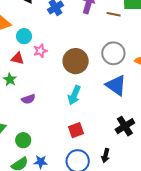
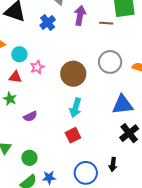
blue triangle: (116, 85) -> (123, 105), moved, turned -35
red square: (76, 130) -> (73, 135), moved

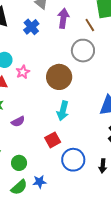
brown line: (106, 23) -> (90, 25), turned 56
gray circle: (110, 62) -> (83, 51), moved
red square: (73, 135) -> (53, 140), moved
blue circle: (86, 173) -> (73, 160), moved

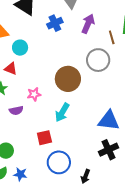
pink star: (23, 72) -> (34, 94), moved

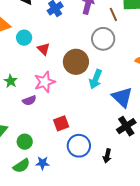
red triangle: (11, 69) -> (43, 49), moved, turned 32
pink star: (34, 94) -> (45, 82), size x1.5
cyan arrow: (62, 112) -> (96, 79), moved
blue triangle: (109, 121) -> (122, 97), turned 45

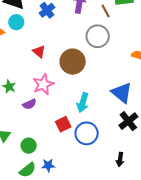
cyan circle: (24, 38) -> (16, 22), moved
cyan arrow: (96, 79) -> (83, 103), moved
blue circle: (79, 146) -> (87, 133), moved
black arrow: (107, 156) -> (120, 159), moved

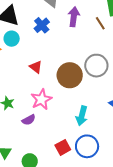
gray circle: (98, 36) -> (96, 66), moved
red square: (63, 124) -> (63, 147), moved

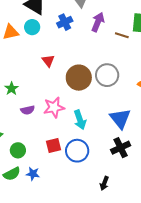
brown line: (100, 23) -> (122, 35), turned -56
pink star: (41, 99) -> (54, 107), moved
cyan arrow: (82, 116) -> (80, 120), turned -48

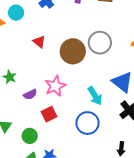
cyan arrow: (80, 120) -> (95, 96), moved
red square: (53, 146) -> (49, 114), moved

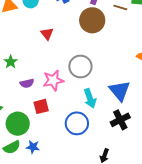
gray circle: (100, 43) -> (80, 66), moved
brown circle: (73, 51) -> (92, 20), moved
green circle: (30, 136) -> (18, 124), size x1.5

